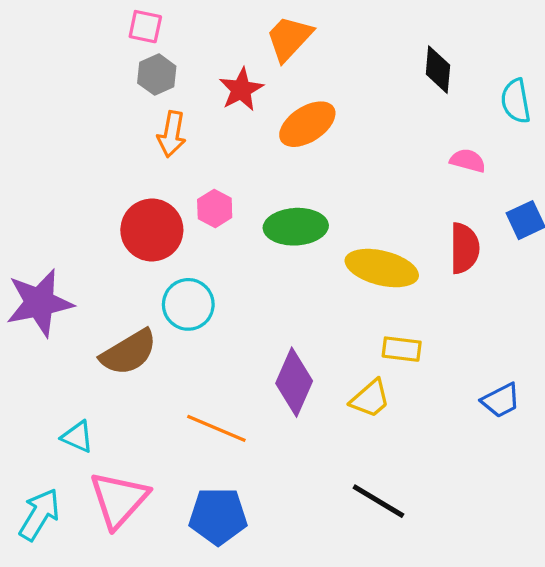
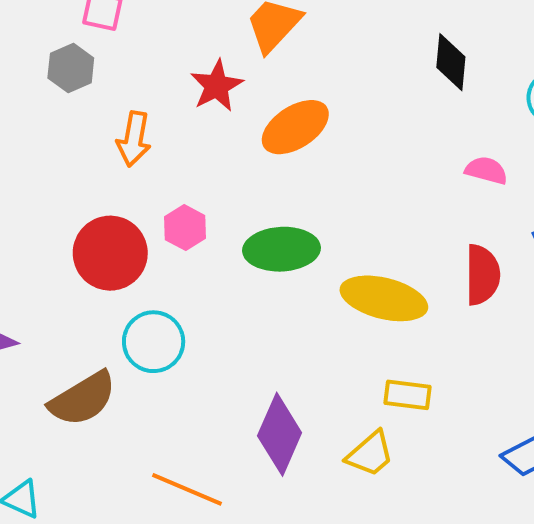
gray hexagon: (157, 75) -> (71, 68), moved

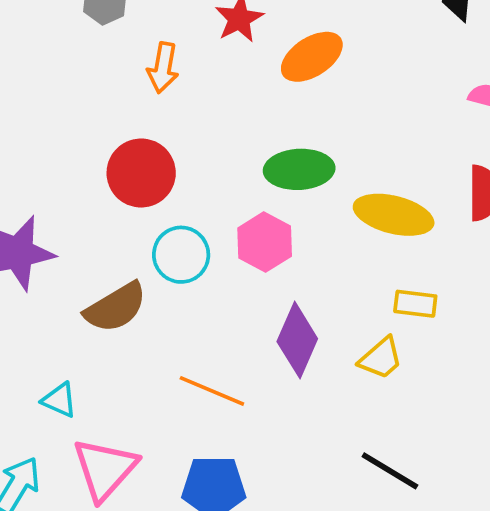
pink hexagon: (185, 228) -> (265, 242), moved, size x1.4

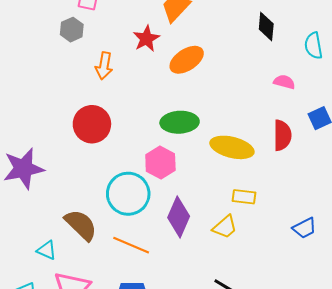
cyan circle: (181, 255) -> (128, 194), moved, size x1.4
brown semicircle: (116, 307) -> (81, 225), moved, turned -105

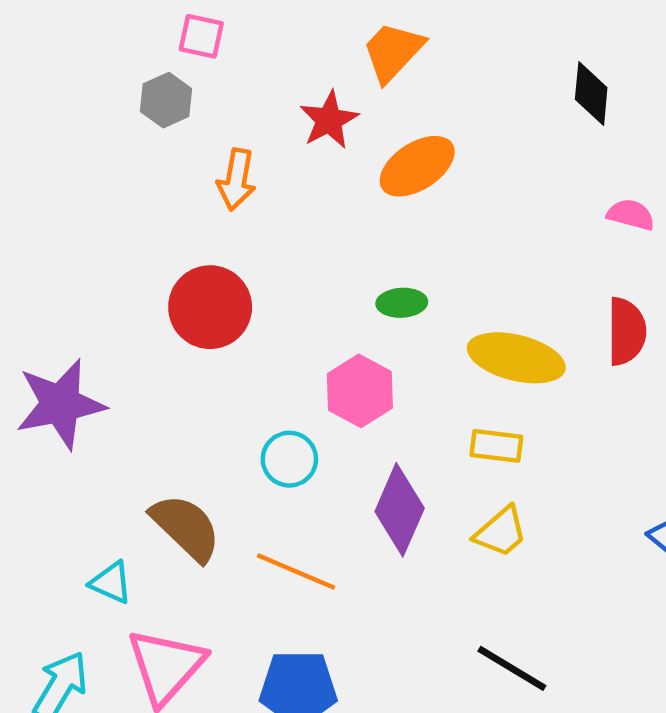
green ellipse: (180, 122) -> (402, 303), size x0.6
cyan circle: (128, 194) -> (289, 459), size x0.6
yellow rectangle: (244, 197) -> (496, 446), moved

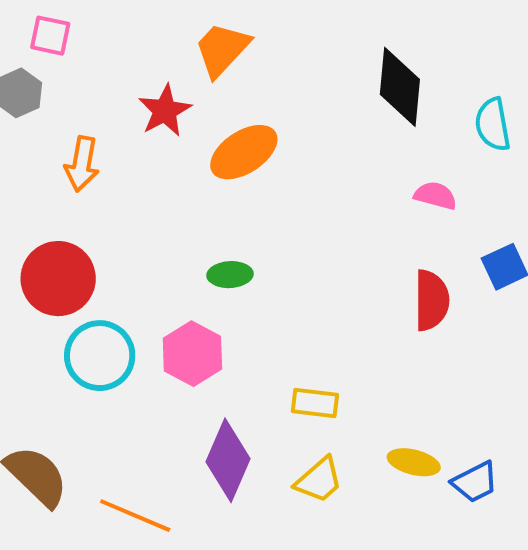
black diamond: (591, 94) -> (400, 87), size x1.4
yellow ellipse: (516, 358) -> (414, 462), moved, size x0.6
cyan circle: (289, 459) -> (100, 356), moved, size x1.4

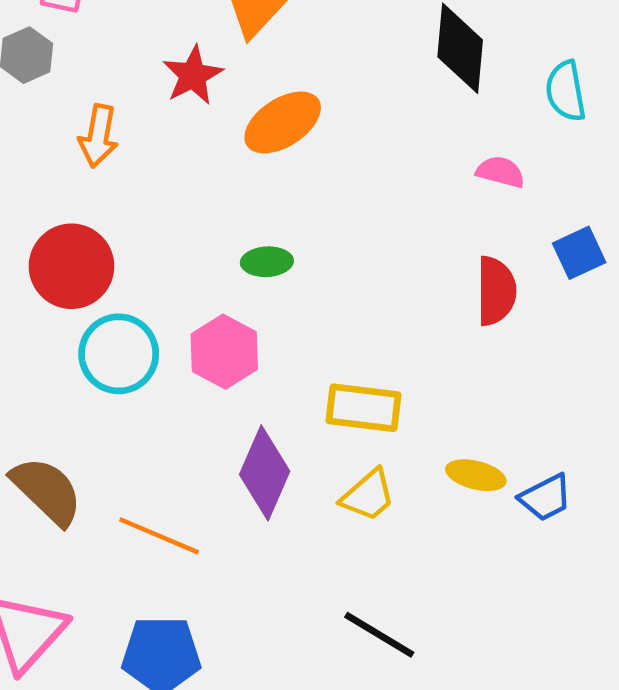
yellow rectangle: (315, 403) -> (364, 408), size x1.4

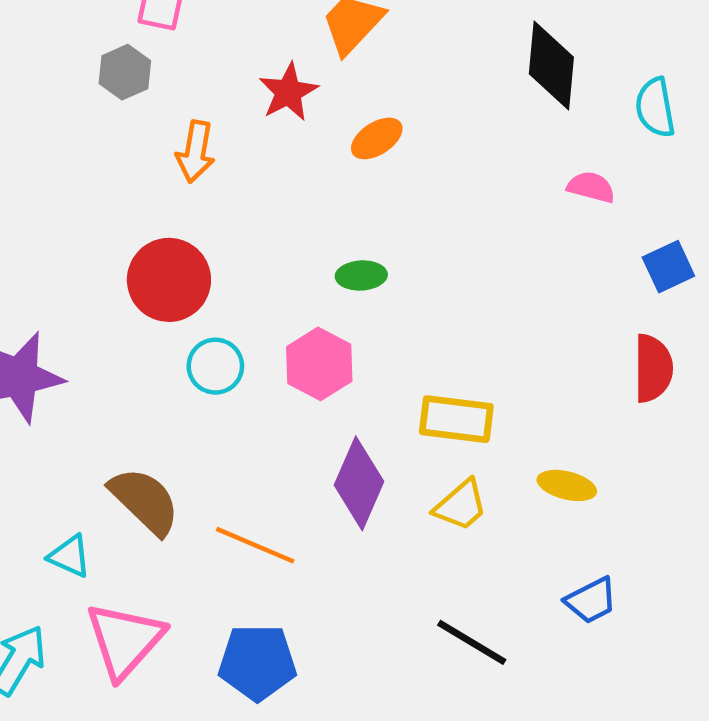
orange ellipse: (283, 122) -> (377, 138), size x0.7
red semicircle: (496, 291) -> (653, 368), moved
cyan circle: (119, 354) -> (215, 366), size x0.7
blue trapezoid: (545, 498) -> (591, 600), moved

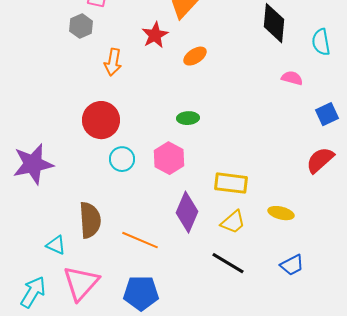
red semicircle: (653, 368) -> (320, 160), turned -132
brown semicircle: (145, 501) -> (90, 220), turned 42
black line: (472, 642) -> (228, 263), moved

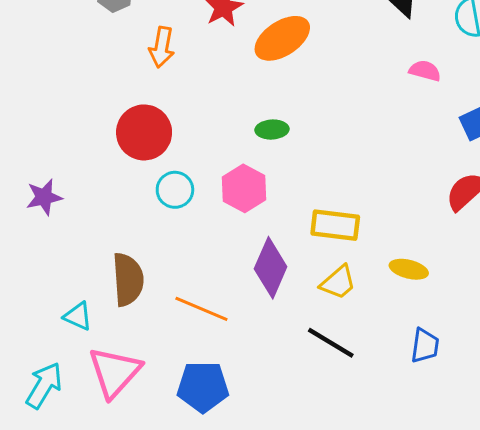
orange ellipse: (195, 56) -> (282, 38), size x1.6
purple star: (33, 164) -> (44, 197), size x0.6
blue trapezoid: (292, 265) -> (425, 346), turned -55

